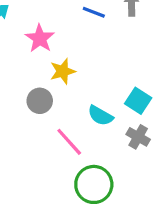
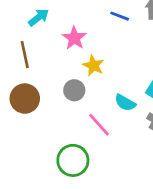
yellow star: (63, 71) -> (94, 66), turned -30
green circle: (94, 184) -> (73, 160), moved

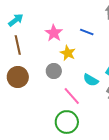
blue line: (120, 16) -> (87, 32), moved
cyan arrow: (39, 17) -> (16, 20), moved
green circle: (73, 160) -> (67, 122), moved

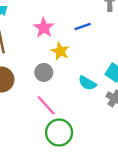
blue line: (87, 32) -> (83, 26), turned -40
pink line: (72, 96) -> (46, 105), moved

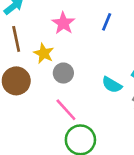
blue line: (83, 26) -> (107, 22), turned -49
yellow star: (60, 51) -> (44, 53), moved

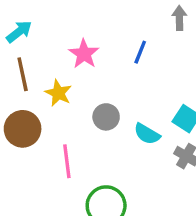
gray circle: (63, 73) -> (106, 117), moved
pink line: (66, 110) -> (67, 161), moved, turned 35

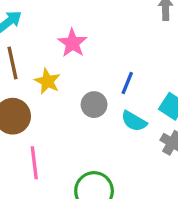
blue line: (140, 52) -> (127, 83), moved
pink line: (67, 161) -> (34, 163), moved

